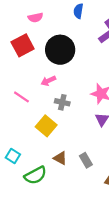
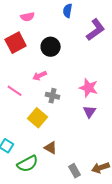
black circle: (60, 50) -> (51, 47), size x0.7
gray rectangle: (86, 160) -> (75, 171), moved

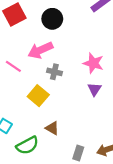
pink arrow: (40, 76) -> (40, 50), size x1.6
gray rectangle: (75, 171) -> (78, 153), turned 48

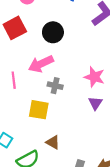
pink line: (13, 66) -> (14, 80), turned 49
yellow square: (38, 96) -> (39, 110), turned -30

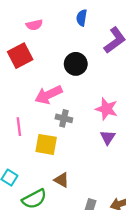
black circle: (53, 32) -> (76, 64), moved
pink line: (14, 80) -> (19, 127), moved

